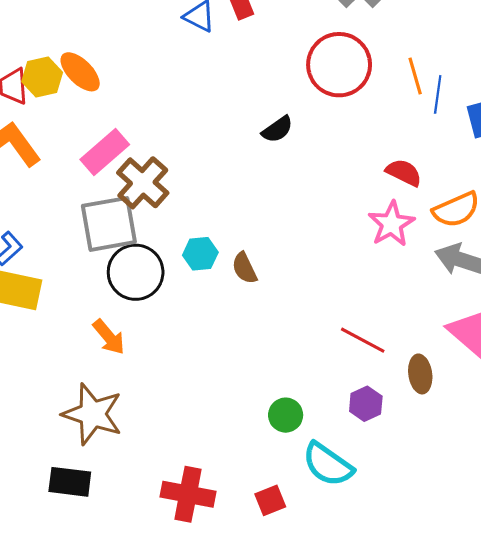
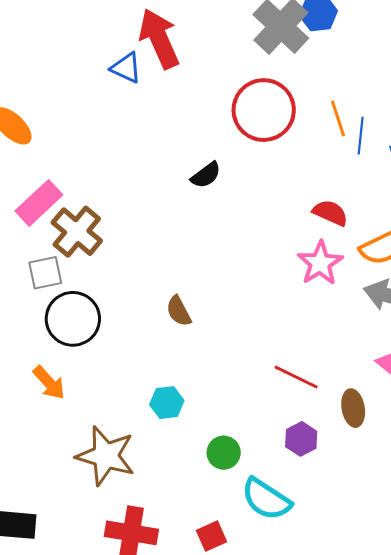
gray square: (109, 224) -> (45, 273), size x0.6
cyan hexagon: (200, 254) -> (167, 403), moved
brown star: (92, 414) -> (106, 456), moved

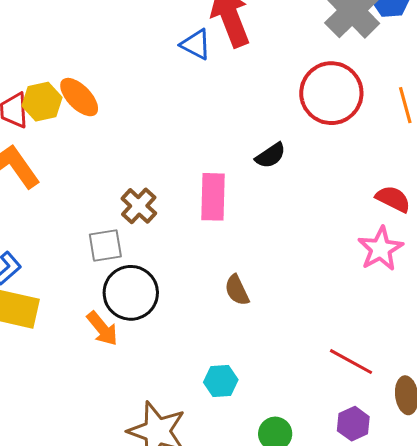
pink rectangle: (39, 203) -> (213, 197), moved, turned -48
brown cross: (77, 232) -> (139, 206), size x0.7
orange arrow: (49, 383) -> (102, 329), moved

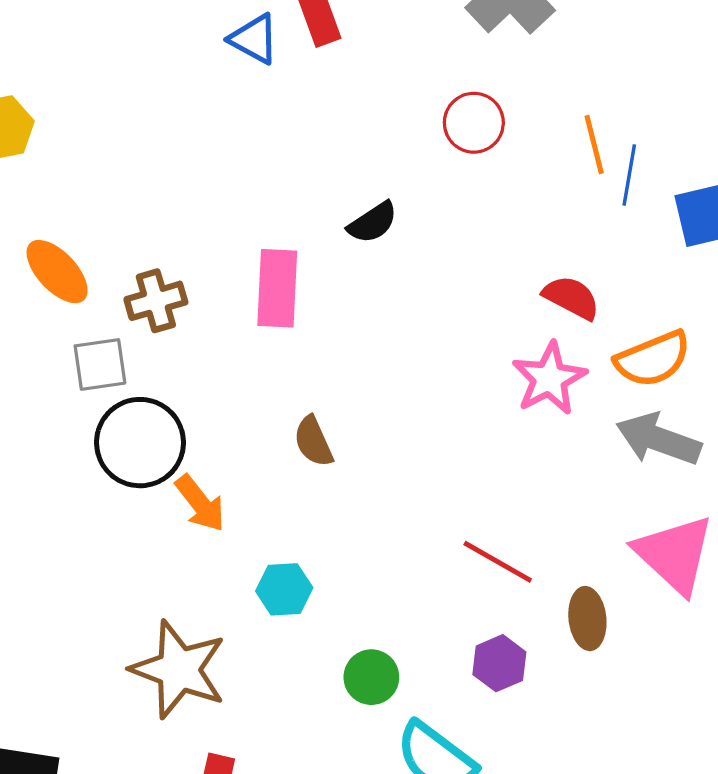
red circle: (331, 93) -> (474, 123), size x0.6
orange ellipse: (79, 97) -> (57, 272), moved
brown cross: (139, 206) -> (156, 301), turned 30
orange arrow: (102, 329) -> (200, 503), moved

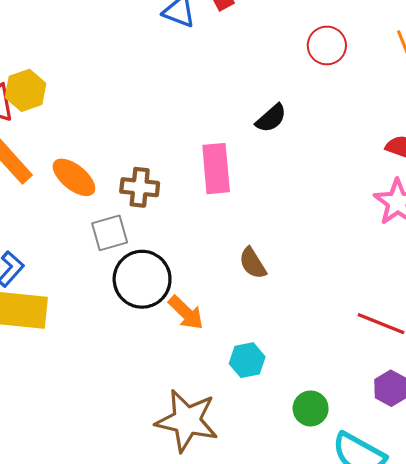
brown cross: (156, 301) -> (140, 187), turned 30

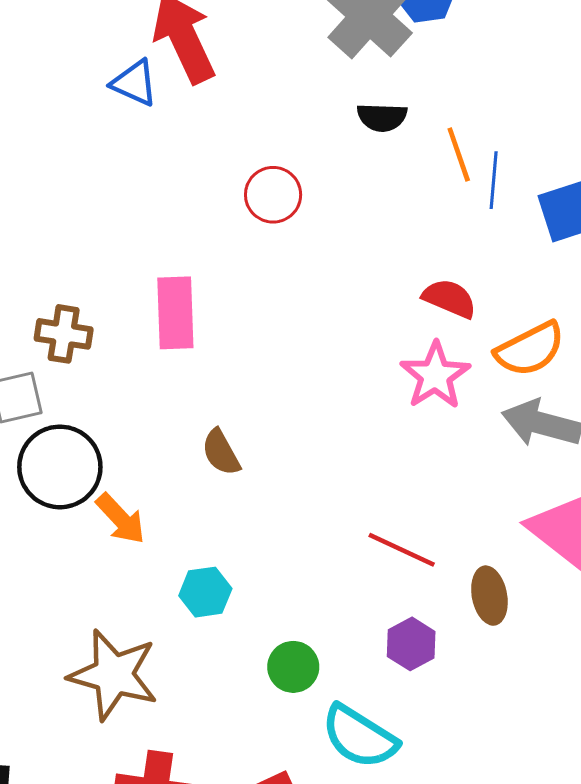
red circle: (327, 45) -> (273, 195), moved
black semicircle: (271, 118) -> (382, 117), moved, turned 40

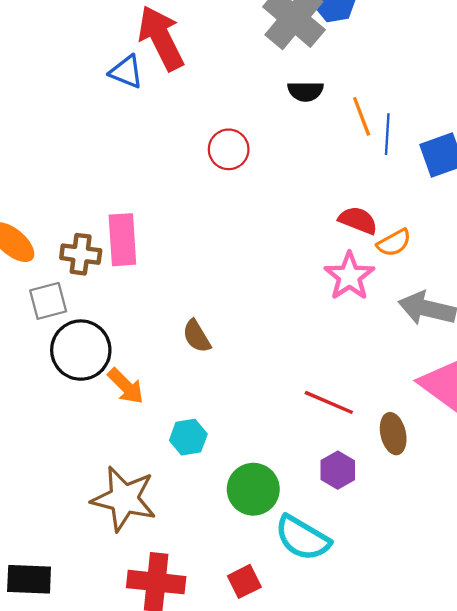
pink rectangle: (175, 313) -> (122, 240), moved
orange semicircle: (530, 349) -> (394, 243), moved, size x0.7
green circle: (293, 667) -> (253, 489), size x1.4

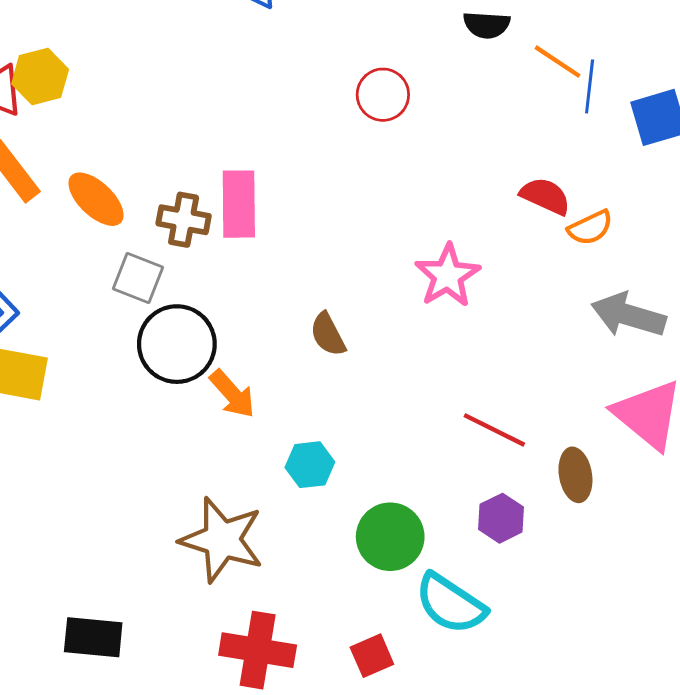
orange line: (362, 116) -> (558, 62), turned -39
pink star: (349, 276) -> (448, 276), moved
gray square: (48, 301) -> (138, 278), turned 33

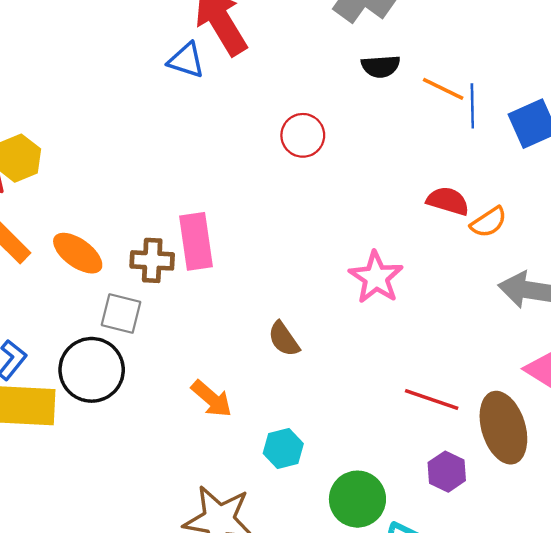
black circle: (177, 344) -> (92, 370), moved
brown ellipse: (575, 475) -> (503, 428), size x1.6

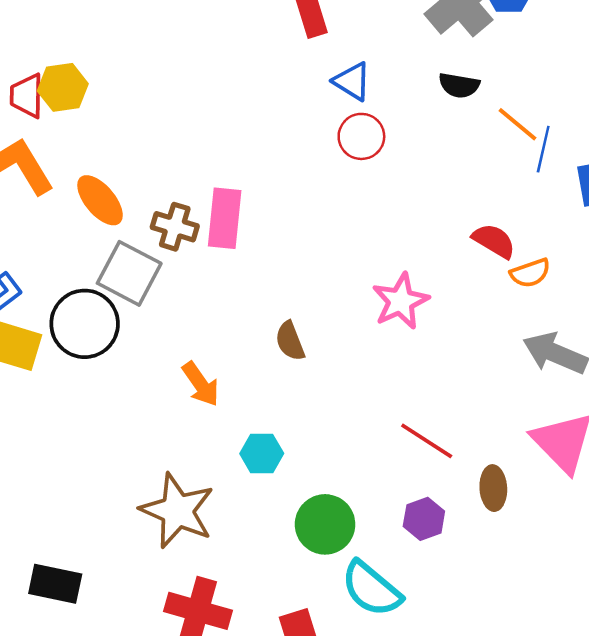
blue triangle: (186, 60) -> (352, 81), moved
gray square: (121, 313) -> (129, 273), size x1.4
brown ellipse: (503, 428) -> (493, 488), size x0.6

